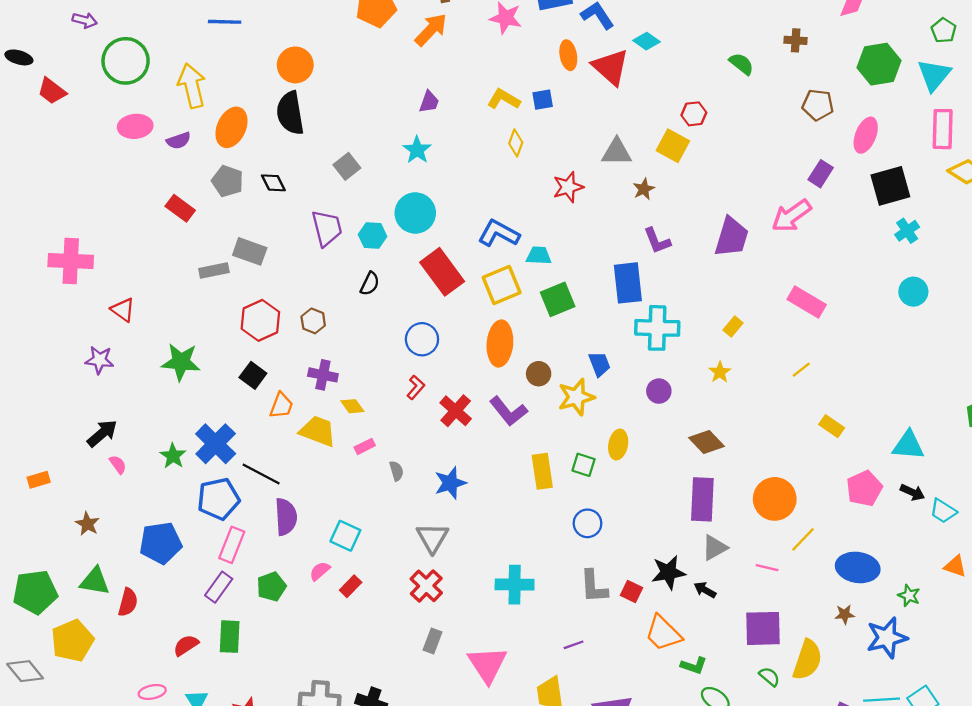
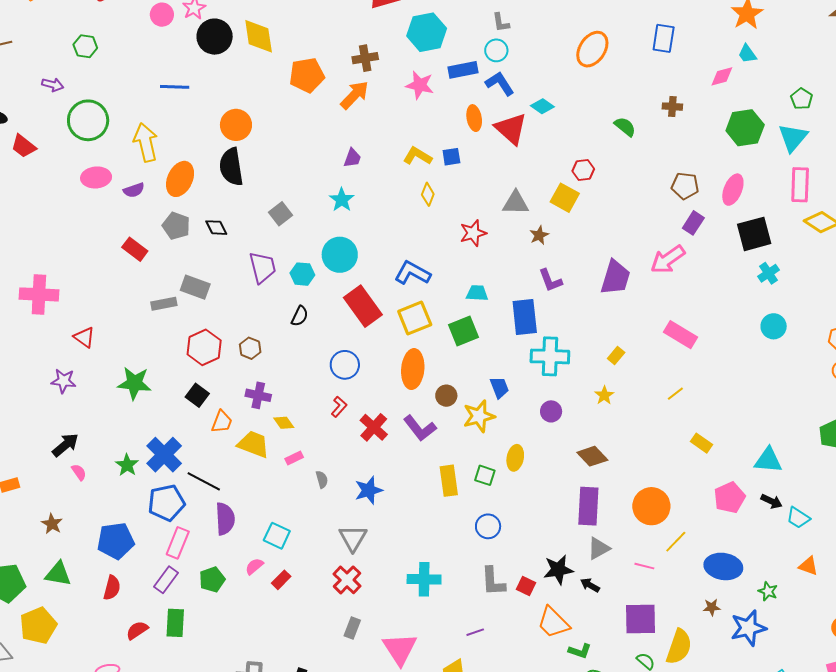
brown pentagon: (818, 105) -> (685, 186), moved
cyan trapezoid: (539, 256) -> (477, 293), moved
red semicircle: (128, 602) -> (112, 588), moved

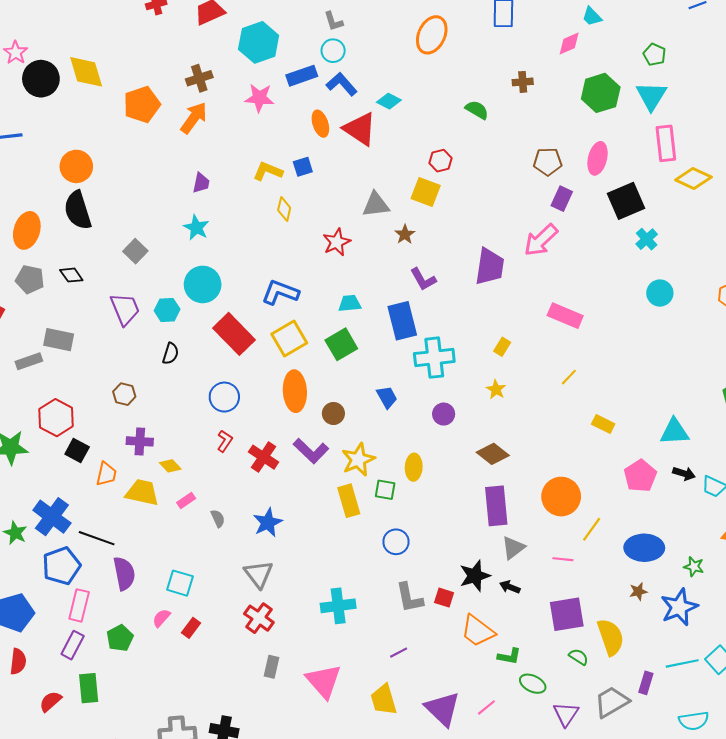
red hexagon: (204, 347) -> (56, 418), moved
yellow star: (479, 416) -> (358, 460), moved
yellow semicircle: (679, 647) -> (611, 637), turned -30

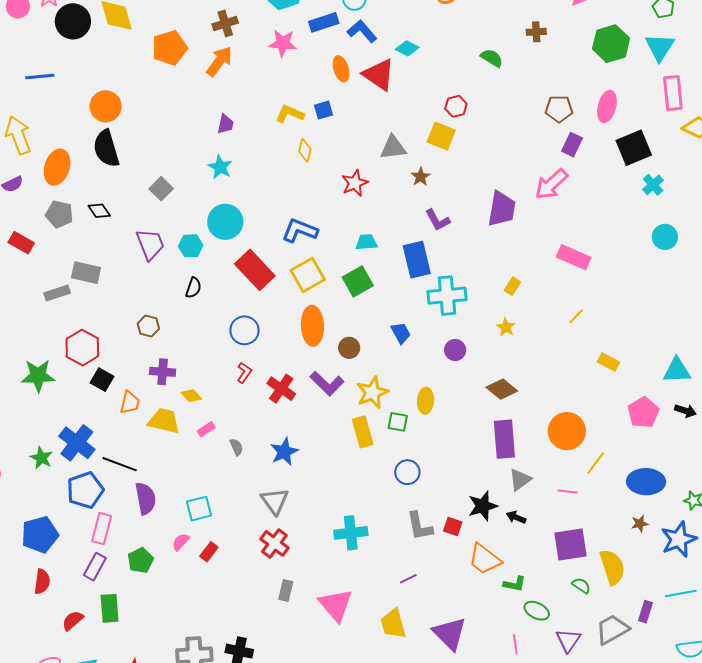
cyan square: (180, 583) -> (199, 509), turned -32
pink line: (486, 707) -> (515, 644), moved, turned -60

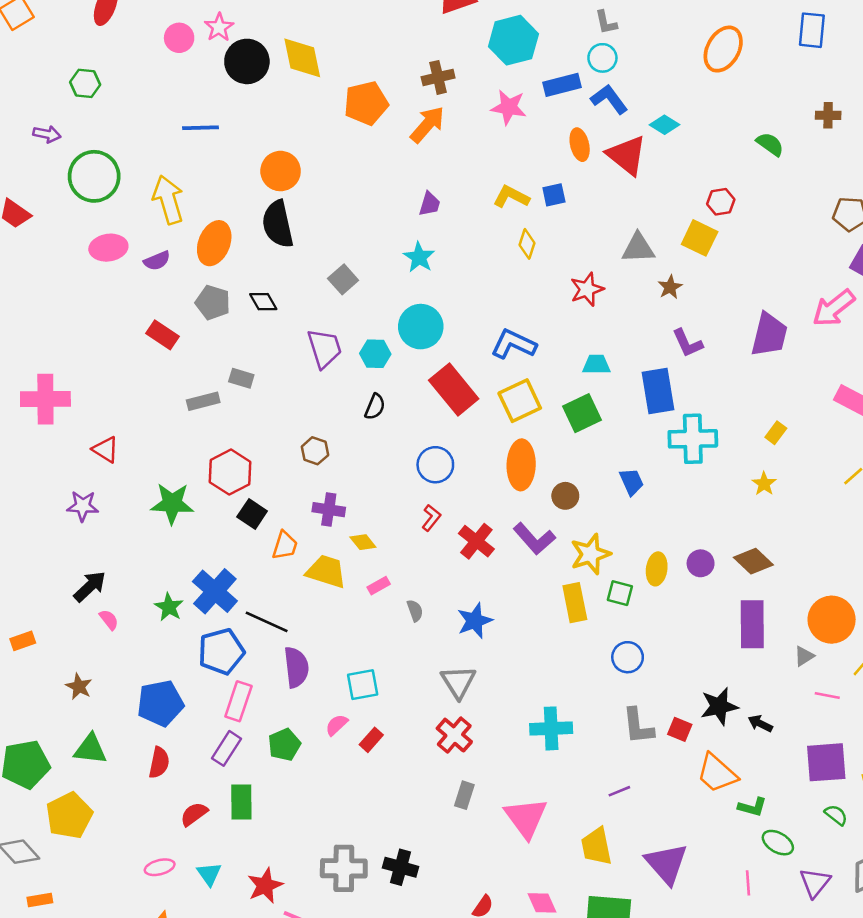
gray rectangle: (86, 273) -> (241, 378), size x0.7
purple circle: (455, 350) -> (701, 563), moved
gray triangle: (520, 480) -> (804, 656), moved, size x0.7

